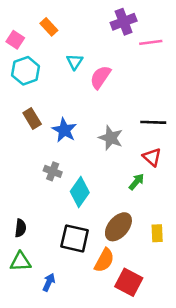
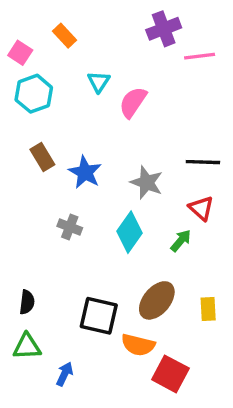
cyan diamond: (80, 192) -> (129, 232), moved
orange semicircle: (104, 260) -> (138, 345), turned 75

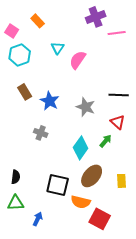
cyan diamond: (129, 232) -> (81, 148), moved

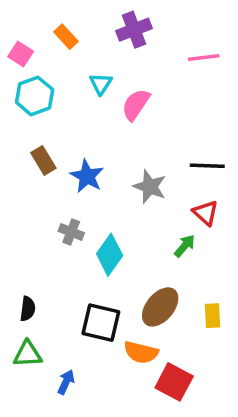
purple cross: (96, 17) -> (134, 30), moved
cyan diamond: (81, 148) -> (110, 255), moved

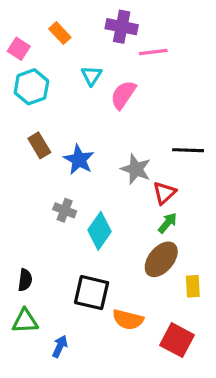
purple cross: (134, 30) -> (122, 27), turned 32
pink line: (204, 58) -> (153, 52), moved
red triangle: (206, 213) -> (164, 193), moved, turned 35
brown ellipse: (160, 307) -> (161, 259), moved
red square: (174, 382) -> (177, 340), moved

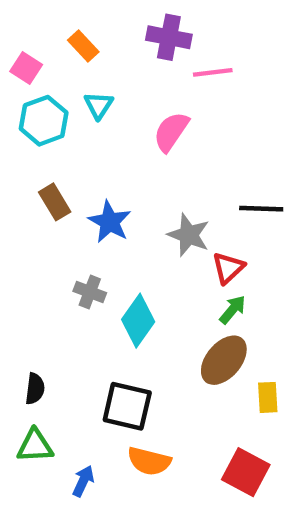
cyan triangle: (92, 76) -> (99, 105), moved
orange semicircle: (128, 319) -> (149, 461), moved

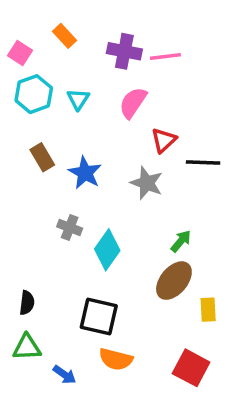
purple cross: (169, 37) -> (124, 51), moved
cyan triangle: (99, 105) -> (78, 99), moved
red triangle: (228, 268) -> (164, 140), moved
blue arrow: (83, 481) -> (64, 375), turned 100

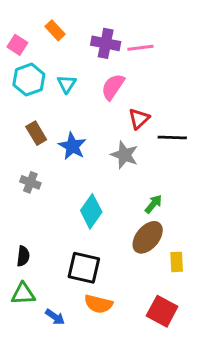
gray cross: (70, 228) -> (30, 182), moved

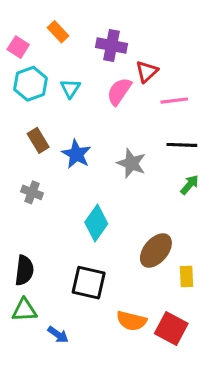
pink line: (140, 48) -> (174, 101), moved
red triangle: (139, 119) -> (147, 72), moved
green arrow: (153, 204) -> (190, 185), moved
black semicircle: (23, 256) -> (24, 270), size x1.4
orange semicircle: (98, 304) -> (131, 321), moved

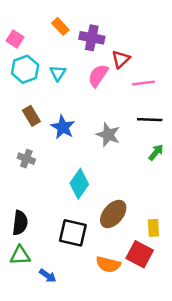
orange rectangle: (58, 32) -> (60, 26), moved
brown ellipse: (156, 250) -> (113, 214), moved
red square: (171, 329) -> (140, 254), moved

